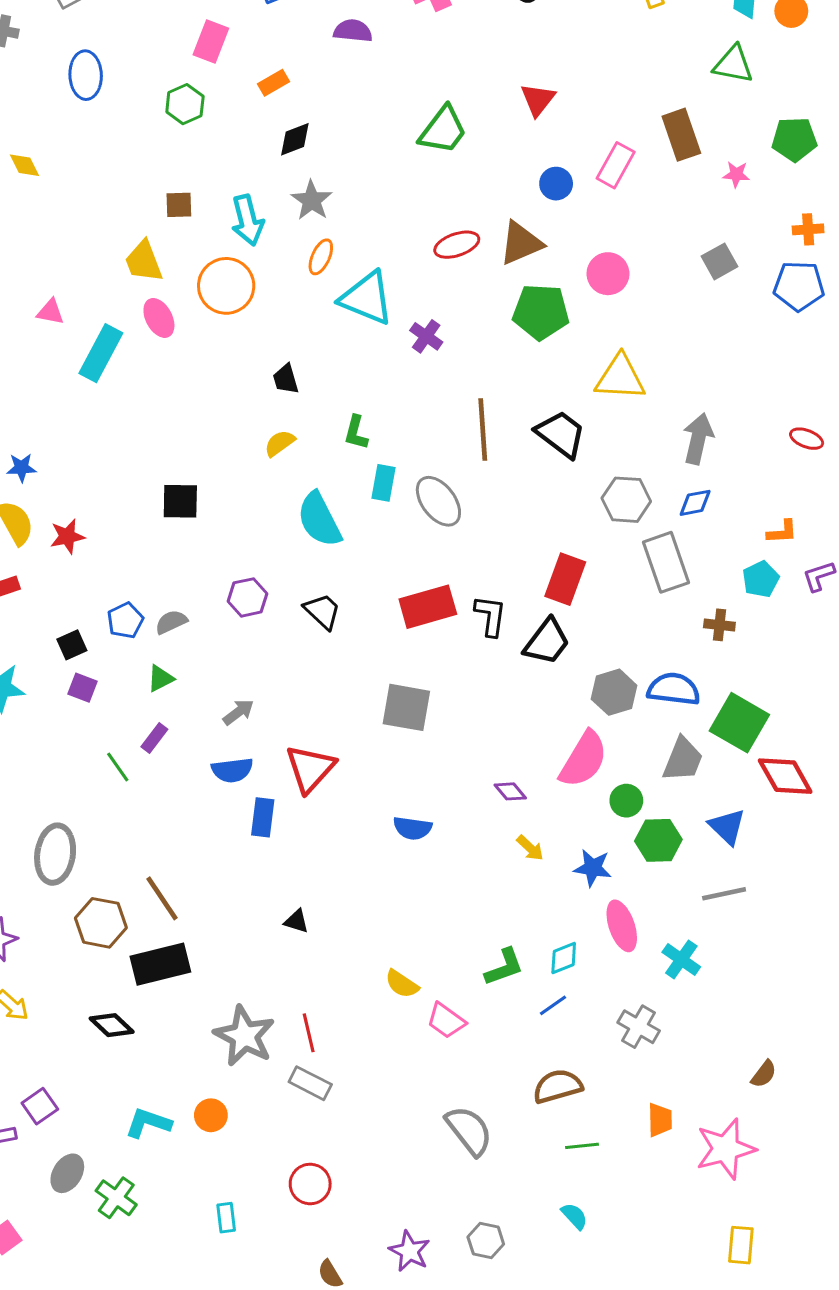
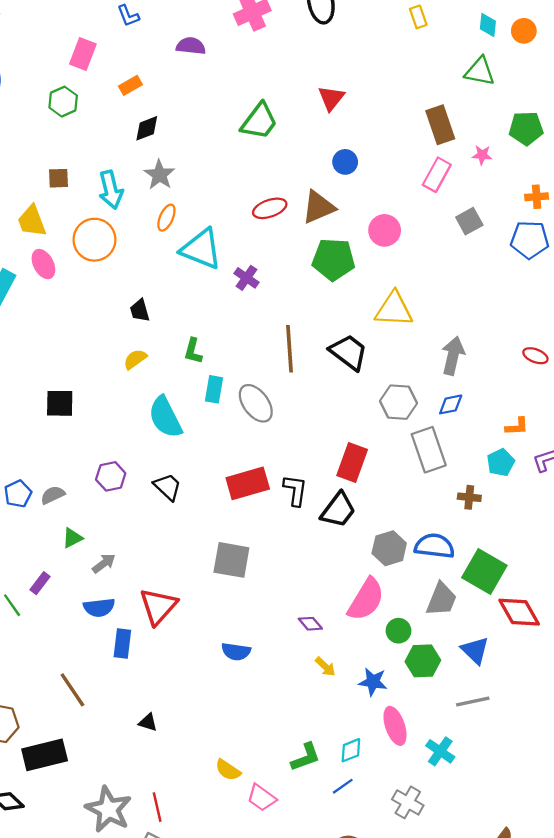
pink rectangle: (616, 165) -> (437, 175), moved
green triangle: (160, 678) -> (72, 538), moved
brown line: (162, 898) -> (72, 690), moved

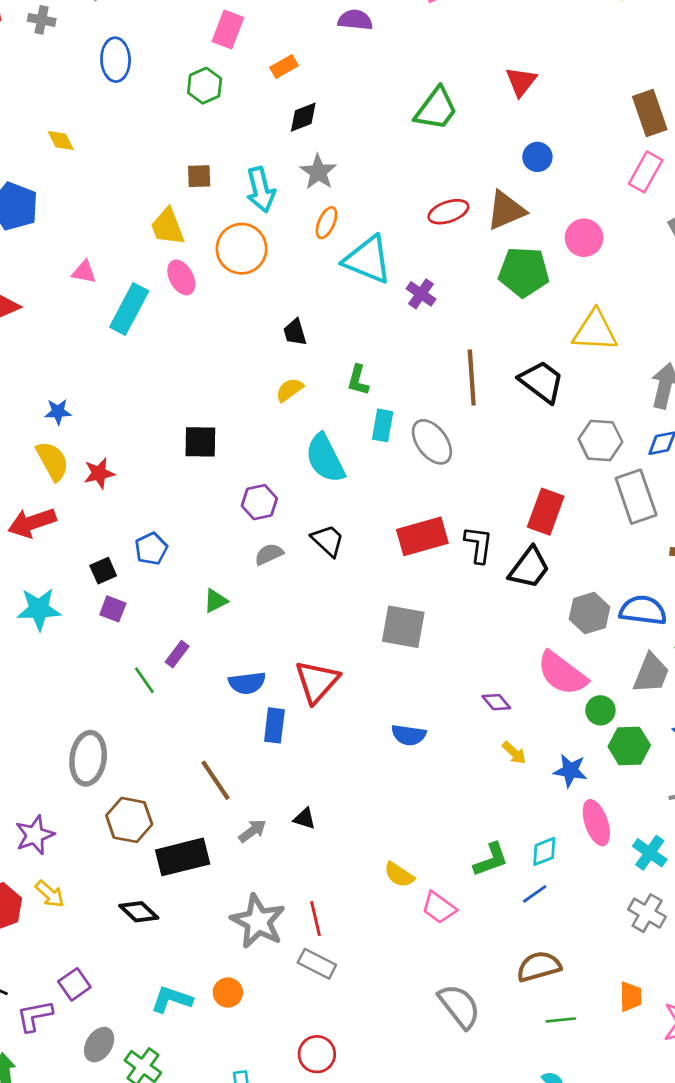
purple hexagon: (111, 476) -> (259, 502), moved
gray semicircle: (53, 495) -> (269, 554), moved
gray arrow: (104, 563) -> (252, 831), moved
pink semicircle: (366, 599) -> (562, 673), turned 96
gray cross: (408, 802) -> (647, 913), moved

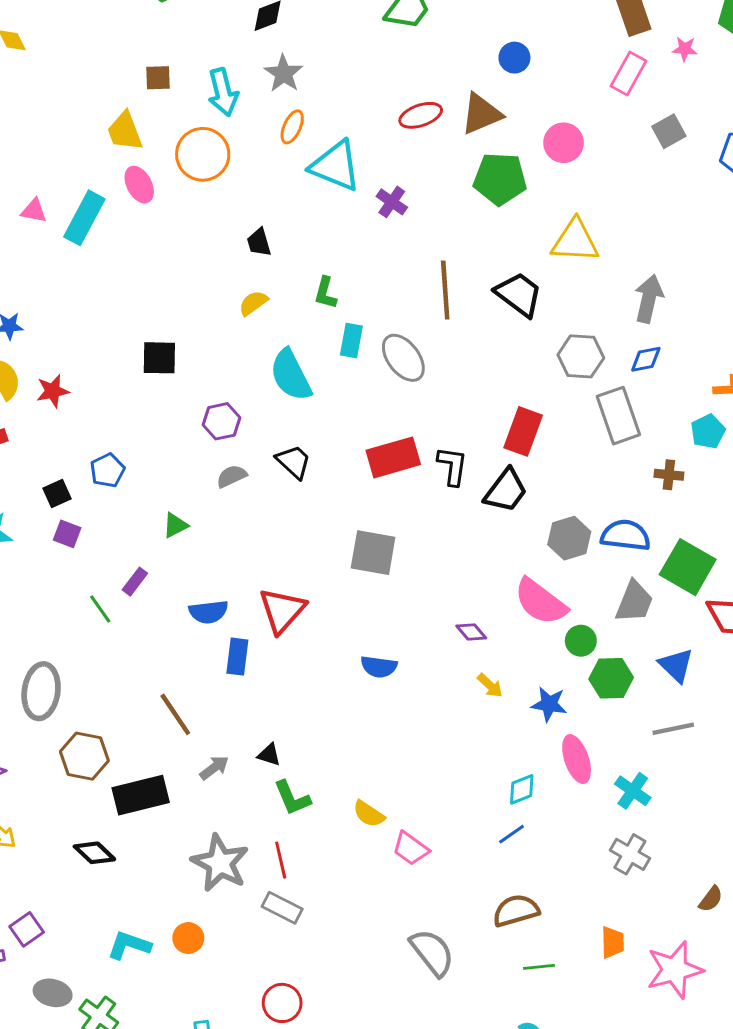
pink triangle: (84, 272) -> (34, 211), moved
green L-shape: (491, 860) -> (292, 798), moved, turned 87
gray ellipse: (99, 1045) -> (53, 993), turned 72

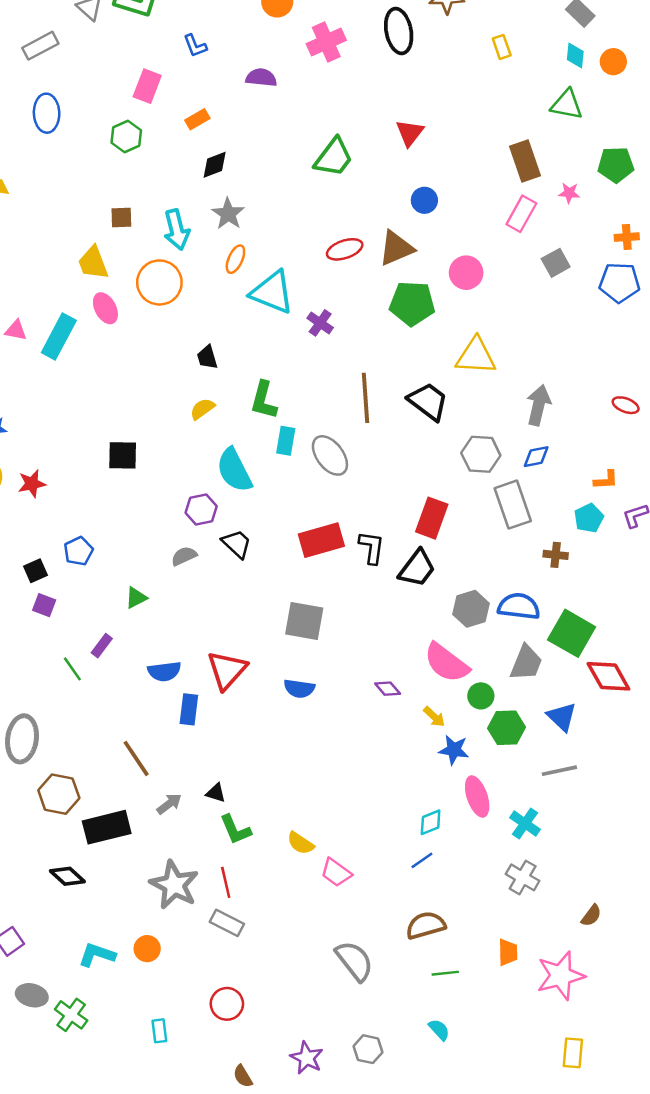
green L-shape: (325, 293) -> (264, 400), size x1.4
purple hexagon: (221, 421) -> (201, 509), moved
blue semicircle: (379, 667) -> (299, 689), moved
yellow arrow: (490, 685) -> (434, 717), moved

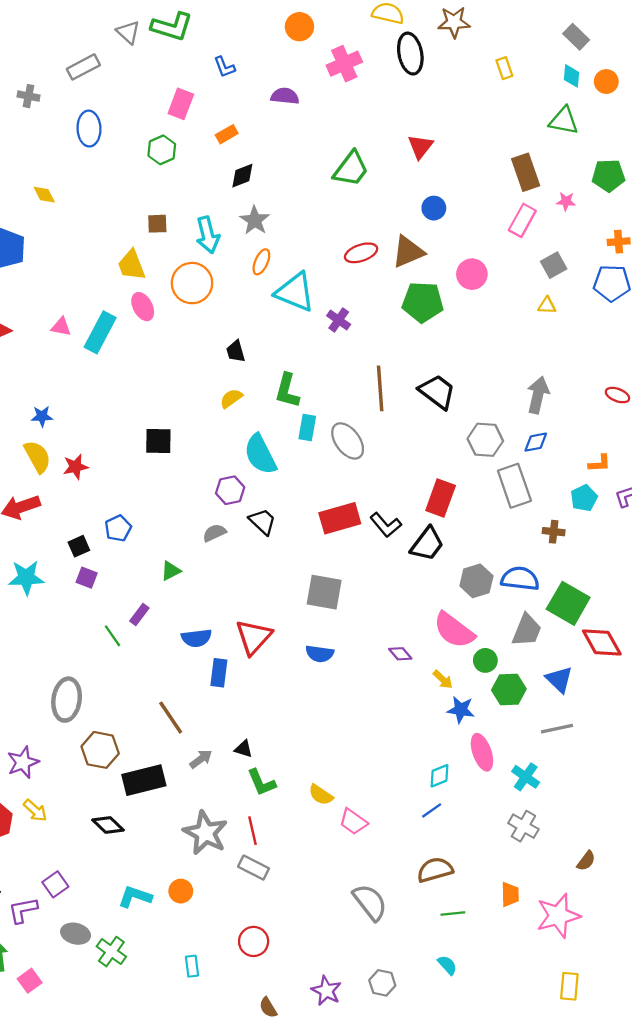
yellow triangle: (476, 356) -> (547, 305), moved, size x0.5
black L-shape: (372, 547) -> (386, 525), turned 132

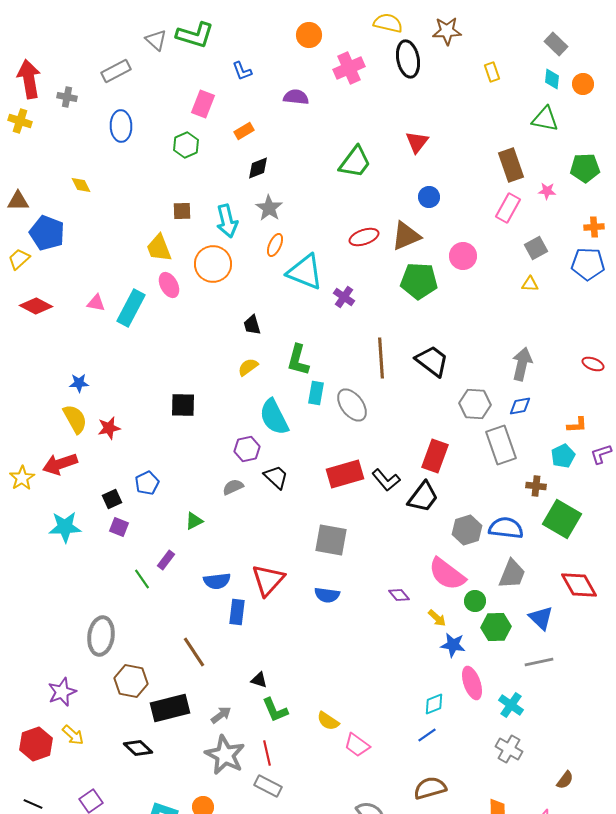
green square: (568, 603) -> (562, 519), moved
gray arrow: (201, 759) -> (221, 715), moved

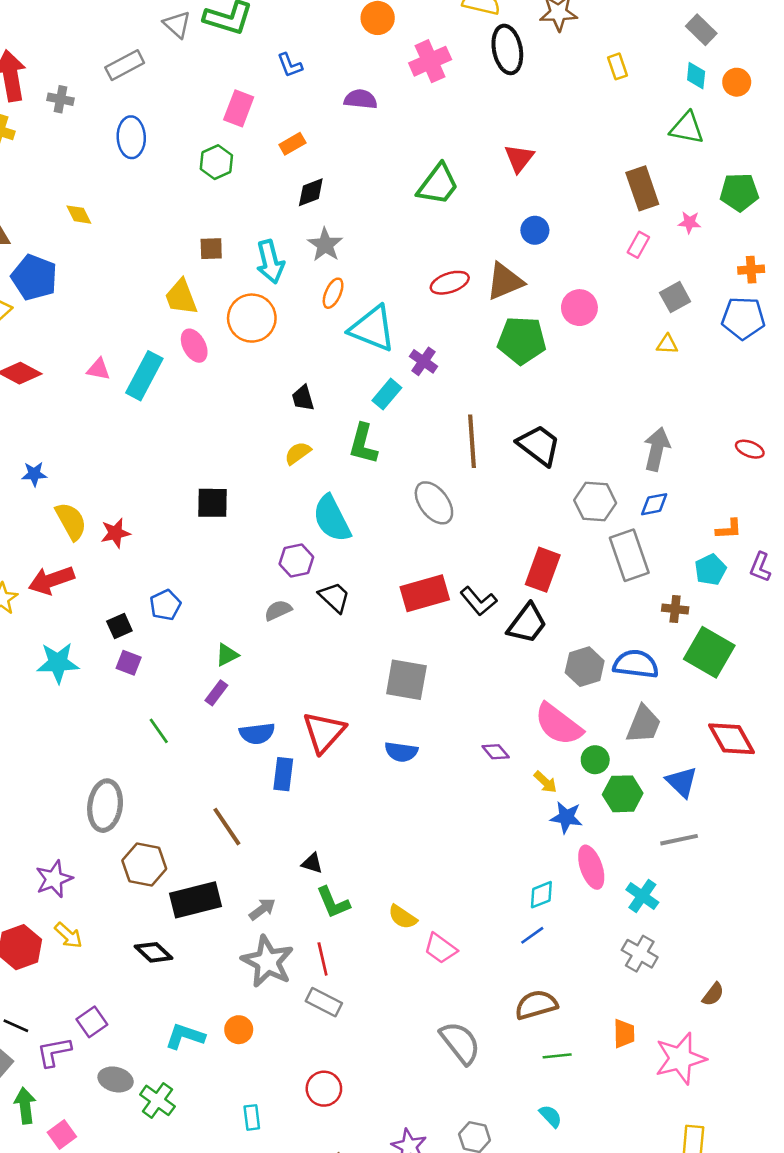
pink rectangle: (508, 208) -> (638, 245), size x0.7
blue star: (79, 383) -> (34, 474), moved
cyan rectangle: (316, 393) -> (387, 394), moved, turned 30
purple L-shape: (601, 454) -> (760, 567), turned -50
purple rectangle: (166, 560) -> (216, 693), moved

